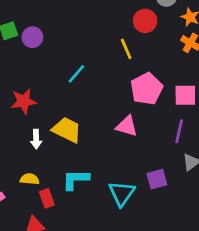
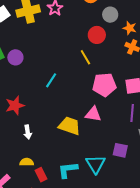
pink pentagon: (147, 89) -> (104, 85), turned 30
yellow trapezoid: (67, 130) -> (69, 126), moved
cyan L-shape: (76, 179) -> (68, 170), moved
purple square: (157, 179) -> (120, 150), turned 35

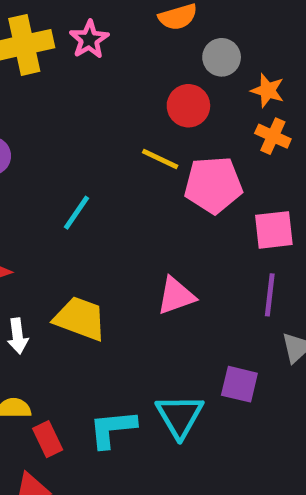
yellow line: (85, 57) -> (160, 159), turned -35
pink pentagon: (104, 85) -> (213, 185), moved
pink triangle: (93, 114) -> (176, 296), turned -30
yellow trapezoid: (69, 126) -> (80, 319), moved

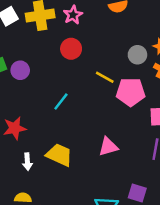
gray circle: (222, 57) -> (137, 55), moved
red circle: (188, 106) -> (71, 49), moved

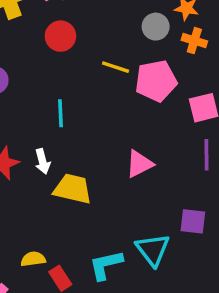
cyan line: (61, 102) -> (61, 113), turned -30
white arrow: (27, 162) -> (43, 161), moved

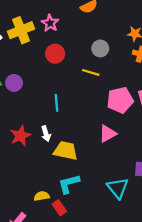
gray circle: (156, 27) -> (100, 48), moved
pink pentagon: (156, 81) -> (120, 100), moved
cyan L-shape: (106, 265) -> (69, 184), moved

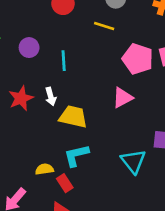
purple circle: (14, 83) -> (29, 48), moved
pink pentagon: (120, 100) -> (138, 59), turned 30

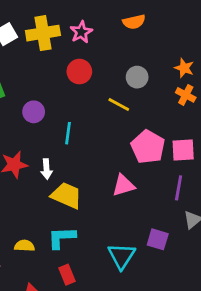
red rectangle: (65, 183) -> (67, 275), moved

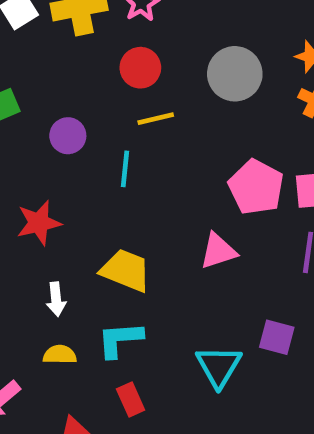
gray circle: (137, 77) -> (235, 74), size x1.5
yellow line: (119, 105) -> (156, 119), moved, turned -40
white arrow: (46, 169) -> (56, 299), moved

